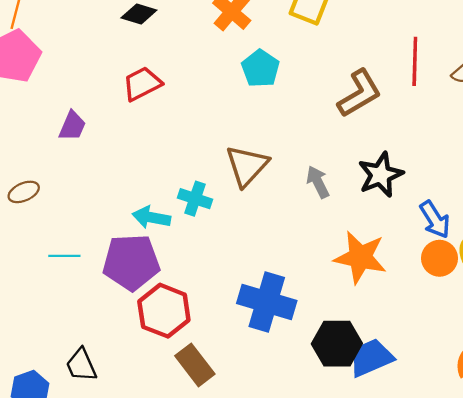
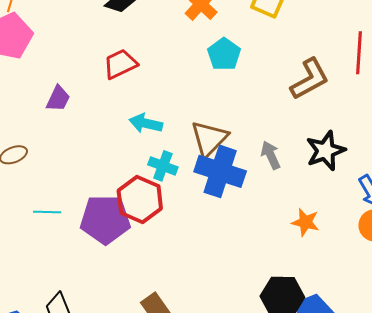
cyan arrow: (151, 217) -> (146, 123), moved
orange star: (360, 257) -> (305, 222), size x0.6
blue cross: (267, 302) -> (220, 171), moved
red hexagon: (164, 311) -> (140, 200), moved

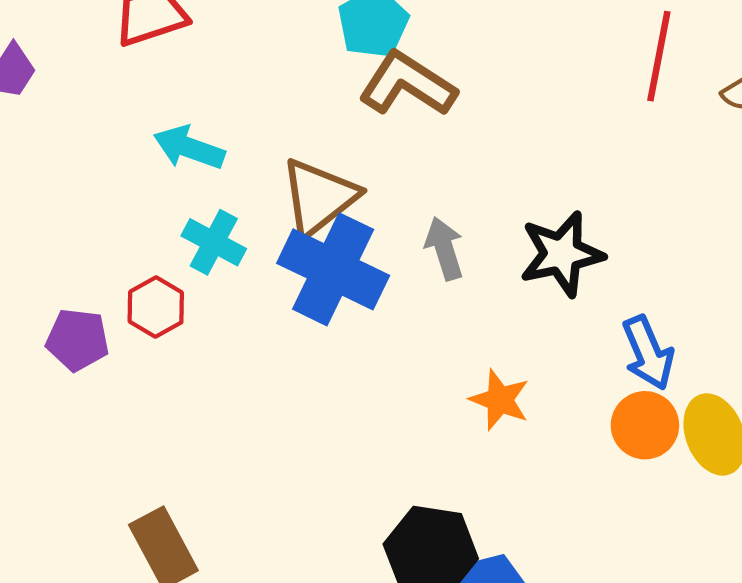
brown L-shape: (310, 79) -> (408, 84), moved, turned -126
red hexagon: (140, 200) -> (156, 307), size x0.6
purple pentagon: (105, 219) -> (77, 340), size x0.6

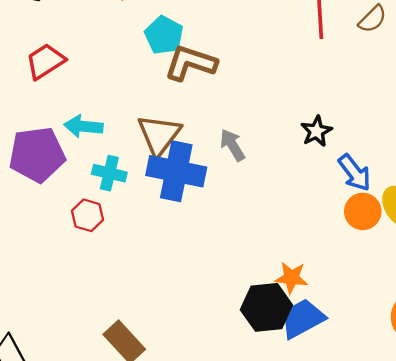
black star: (562, 254) -> (316, 131), moved, size x0.7
purple pentagon: (77, 340) -> (37, 155), moved, size x1.6
orange star: (500, 400) -> (291, 278), moved

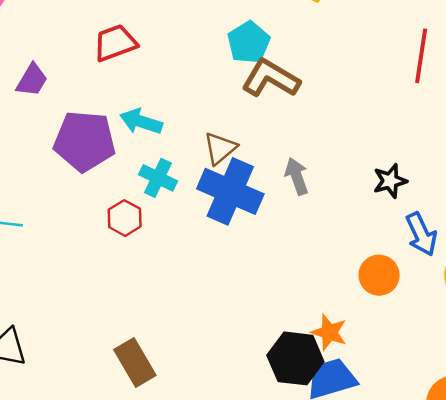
brown triangle: (159, 135) -> (220, 148), size x0.7
orange circle: (363, 211) -> (379, 275), moved

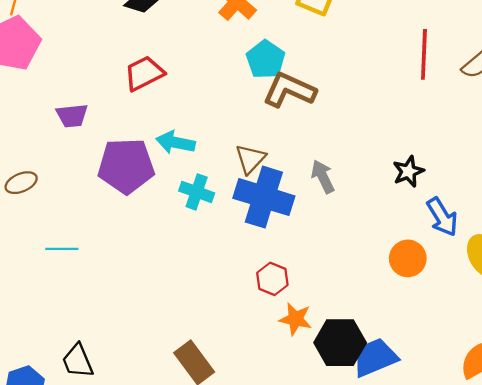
purple trapezoid: (32, 80) -> (72, 116), turned 60
red hexagon: (125, 218) -> (272, 279), moved
orange star: (329, 332) -> (295, 319), moved

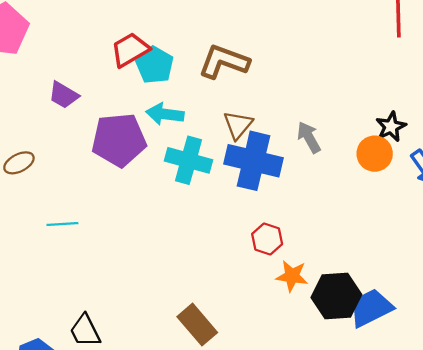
cyan pentagon: (266, 59) -> (155, 65), moved
brown L-shape: (289, 90) -> (224, 62), moved
purple trapezoid: (72, 116) -> (64, 95), turned 40
cyan cross: (197, 192) -> (188, 160), size x1.4
orange circle: (408, 258) -> (375, 154), moved

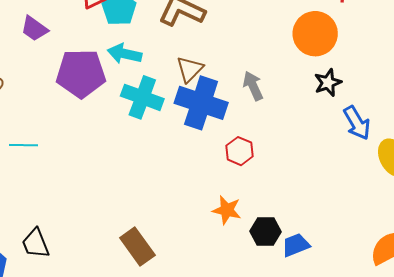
orange circle: (375, 154) -> (315, 34), moved, size x1.4
red hexagon: (267, 239) -> (239, 151), moved
black hexagon: (336, 296) -> (266, 231), size x0.7
blue trapezoid: (371, 308) -> (296, 245), size x0.7

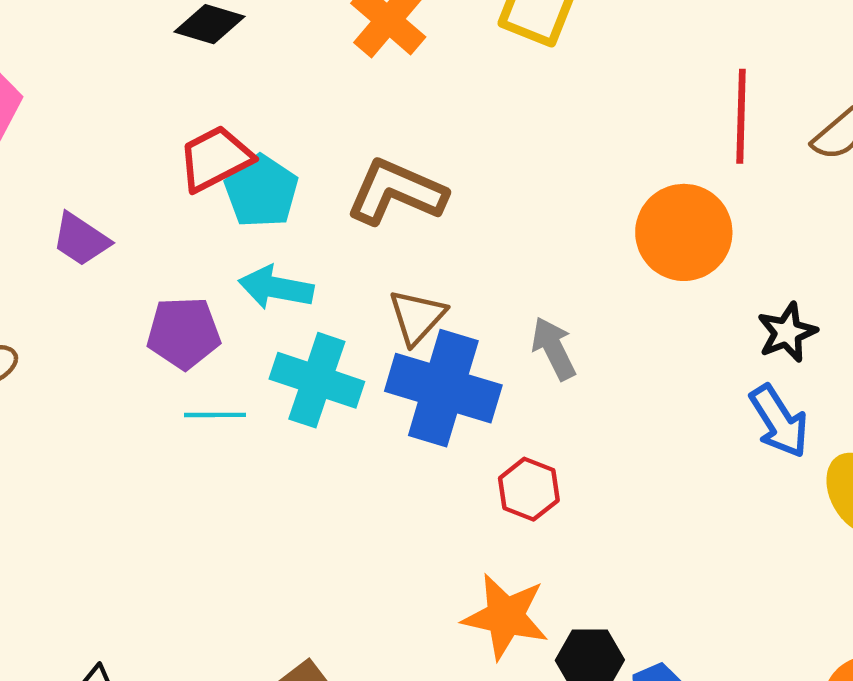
purple pentagon: (81, 74) -> (184, 333), size x0.7
black star: (328, 83) -> (787, 332), moved
cyan line: (23, 145) -> (215, 415), moved
orange star: (227, 210) -> (506, 617), size x1.4

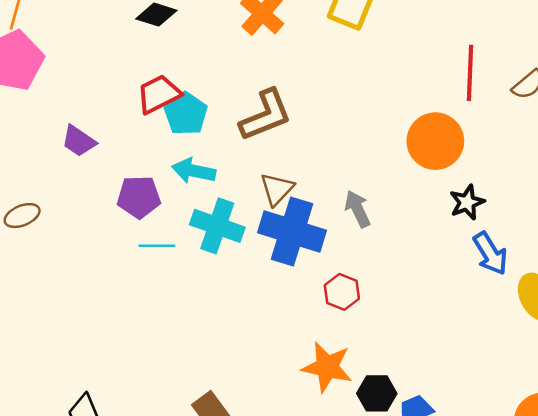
brown L-shape: (396, 192) -> (266, 115), turned 134
black star: (787, 332) -> (467, 202), moved

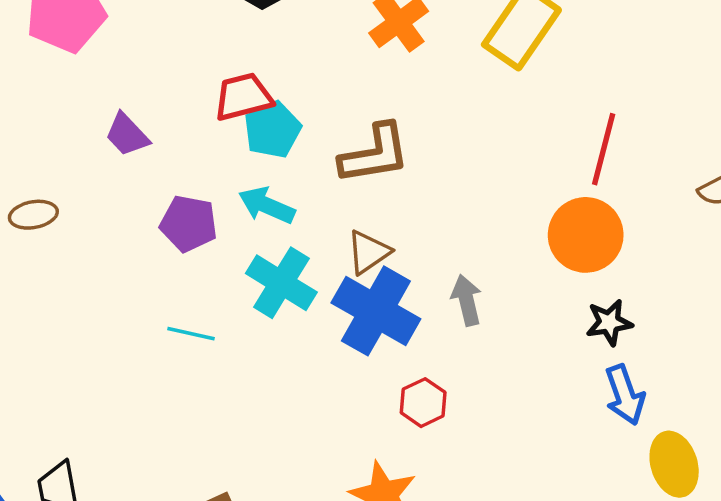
red line: (470, 73) -> (604, 149), moved
cyan line: (157, 246) -> (191, 334), moved

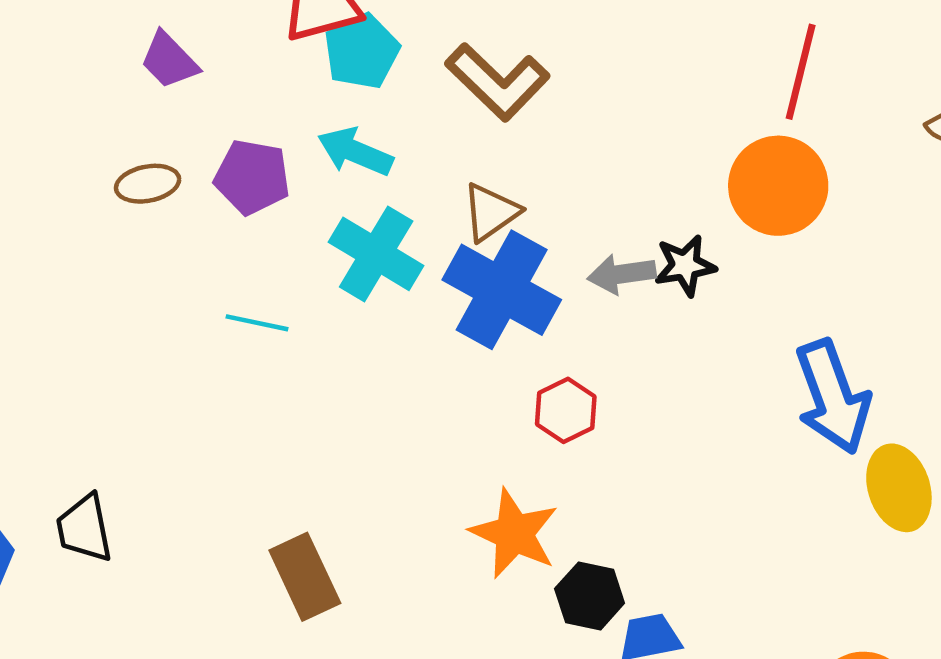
brown L-shape: (375, 154) -> (497, 82), turned 54
brown ellipse: (33, 215) -> (148, 184), moved
gray arrow: (467, 300) -> (622, 274), turned -84
black star: (609, 323) -> (685, 266), moved
blue arrow: (625, 395) -> (833, 397), size x1.4

